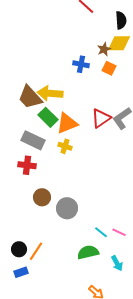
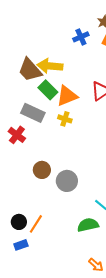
blue cross: (81, 64) -> (81, 37), turned -35
red cross: (27, 165) -> (17, 135), moved, turned 30

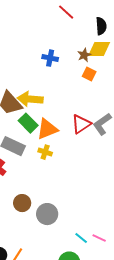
blue cross: (81, 37) -> (50, 58), moved, turned 35

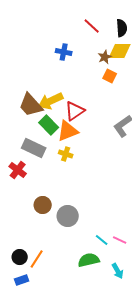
red line: (66, 12) -> (92, 26), moved
blue cross: (50, 58) -> (64, 52), moved
yellow arrow: (30, 99) -> (51, 101), turned -30
red triangle: (81, 124) -> (75, 111), moved

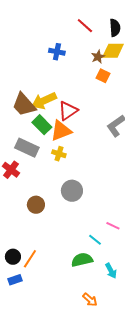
gray circle: (68, 216) -> (72, 191), moved
pink line: (120, 240) -> (113, 226), moved

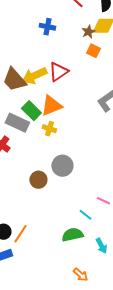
red triangle: (68, 111) -> (58, 72), moved
green rectangle: (42, 125) -> (31, 111), moved
brown circle: (36, 205) -> (38, 180), moved

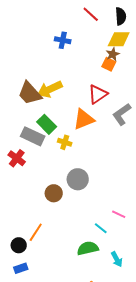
brown star: (88, 32) -> (113, 54), moved
red triangle: (58, 72) -> (98, 94), moved
orange triangle: (51, 106) -> (84, 119), moved
orange line: (20, 234) -> (36, 232), moved

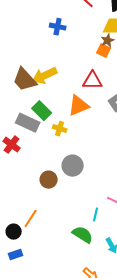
red triangle: (98, 94) -> (93, 81), turned 35
cyan line: (101, 228) -> (96, 215), turned 64
green semicircle: (88, 248) -> (83, 235), turned 45

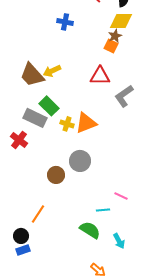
yellow arrow: (45, 76) -> (52, 71), size x0.7
orange triangle: (79, 106) -> (86, 123), moved
cyan line: (96, 215) -> (103, 210), turned 72
black circle: (14, 232) -> (21, 236), moved

